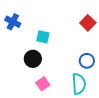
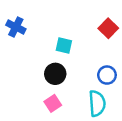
cyan square: (43, 37) -> (64, 45), moved
black circle: (33, 59) -> (55, 74), moved

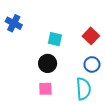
red square: (108, 28) -> (91, 36), moved
pink square: (53, 103) -> (45, 89), turned 32

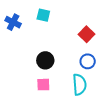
cyan square: (55, 39) -> (43, 15), moved

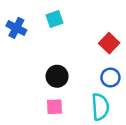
cyan square: (43, 15) -> (55, 19), turned -32

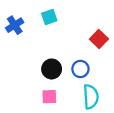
blue cross: (16, 28) -> (15, 25), turned 30
blue circle: (110, 78) -> (80, 69), moved

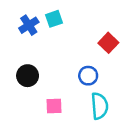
blue cross: (15, 25) -> (29, 25), moved
black circle: (52, 69) -> (28, 76), moved

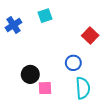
blue cross: (29, 25) -> (13, 25), moved
black circle: (28, 76) -> (30, 74), moved

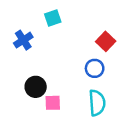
blue cross: (13, 25) -> (23, 40), moved
blue circle: (73, 63) -> (95, 68), moved

